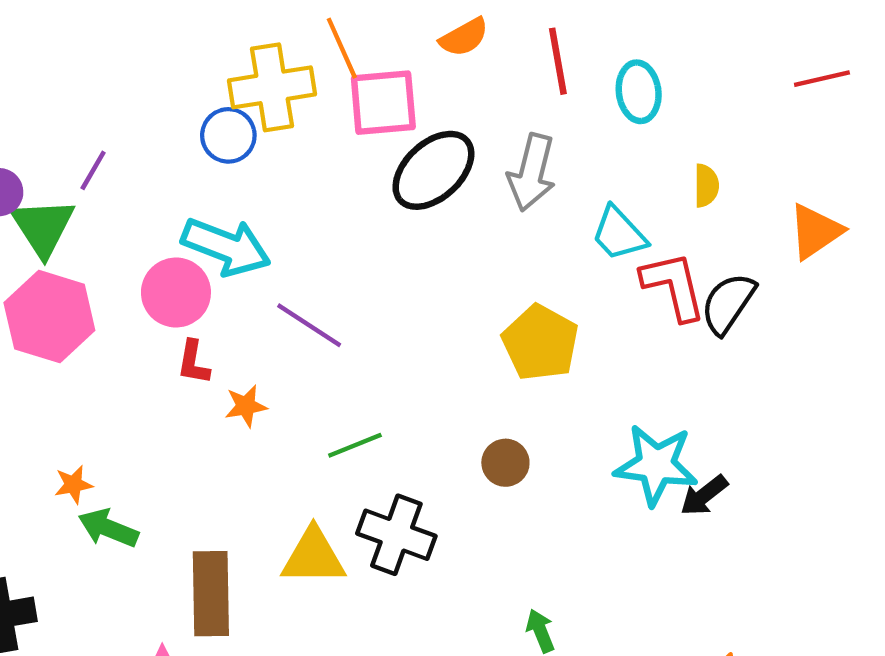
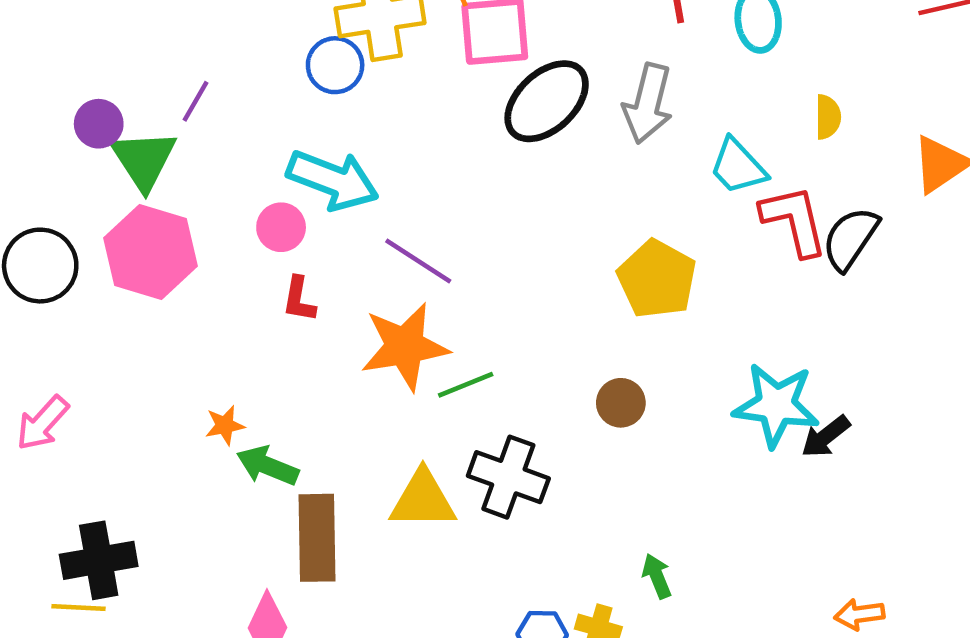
pink circle: (176, 293) -> (281, 227), size x0.7
orange star: (246, 406) -> (405, 347), moved, size x2.0
orange star: (73, 485) -> (225, 425), moved
green arrow: (108, 528) -> (268, 466), moved

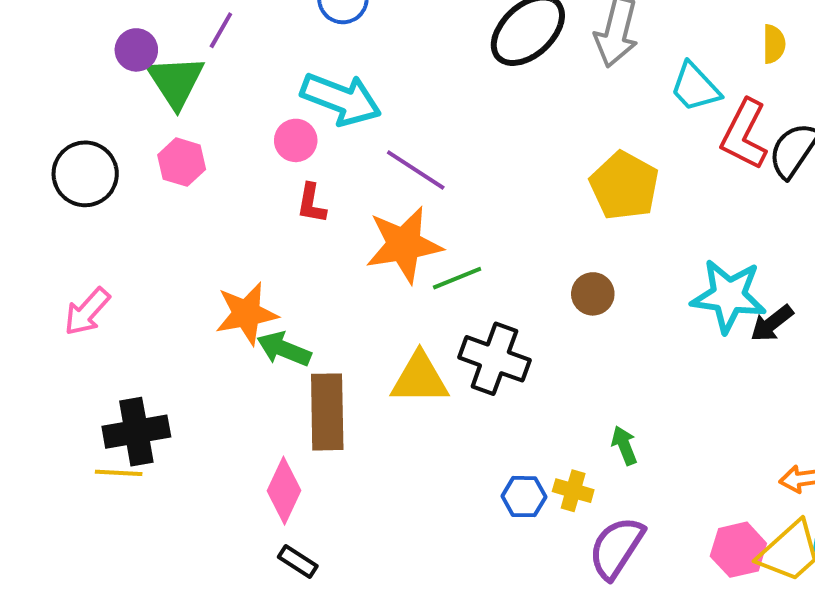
red L-shape: (794, 220) -> (744, 135), turned -140
pink hexagon: (150, 252) -> (182, 162), size x0.6
orange star: (225, 425) -> (247, 314), size x1.8

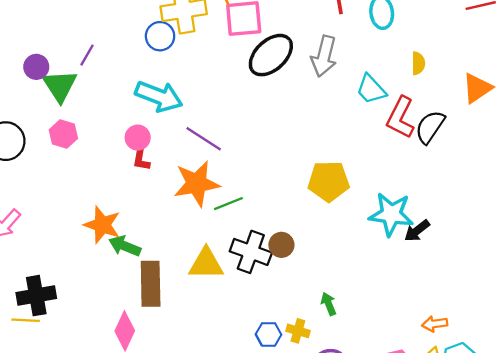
pink circle: (296, 140) -> (138, 138), moved
yellow pentagon: (624, 186) -> (329, 181), moved, turned -30
brown circle: (593, 294) -> (281, 245), moved
orange star: (247, 314) -> (102, 225), turned 30

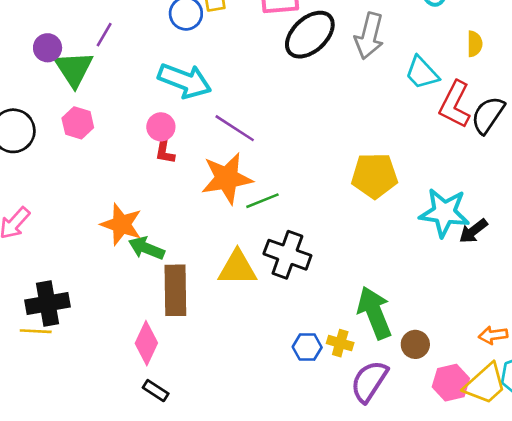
brown circle: (281, 245) -> (415, 344), moved
green arrow: (329, 304) -> (374, 313), size x2.0

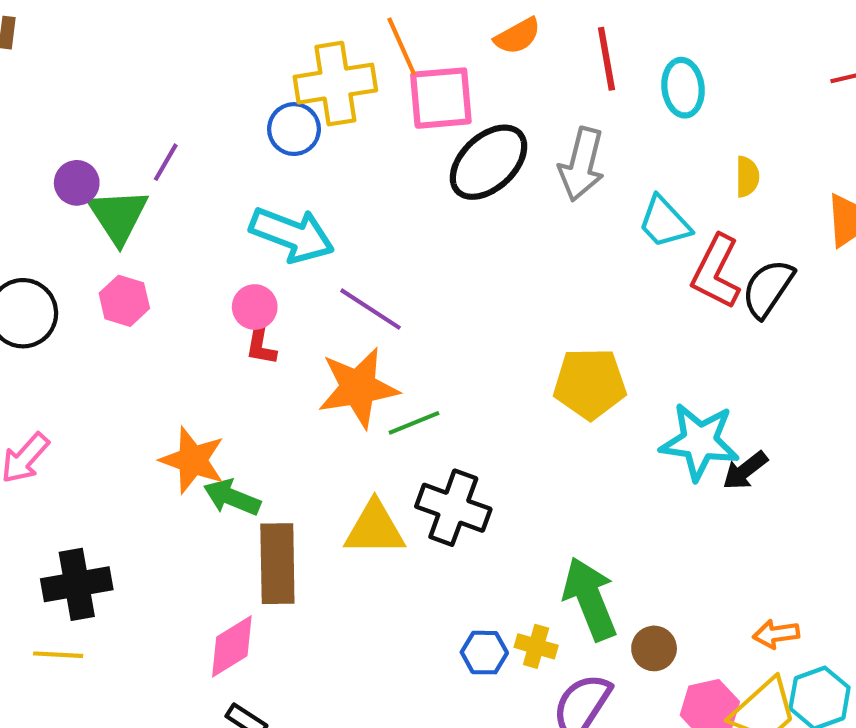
yellow line: (36, 331) -> (58, 655), moved
pink diamond: (146, 343) -> (232, 646), turned 33

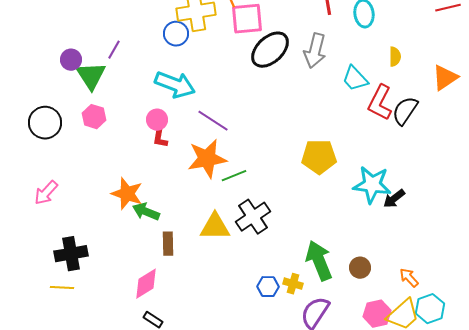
black cross: (453, 508) -> (253, 217), turned 36
brown rectangle: (277, 564) -> (168, 244), size x0.6
orange arrow: (776, 634) -> (409, 278), turned 55
brown circle: (654, 648) -> (360, 268), moved

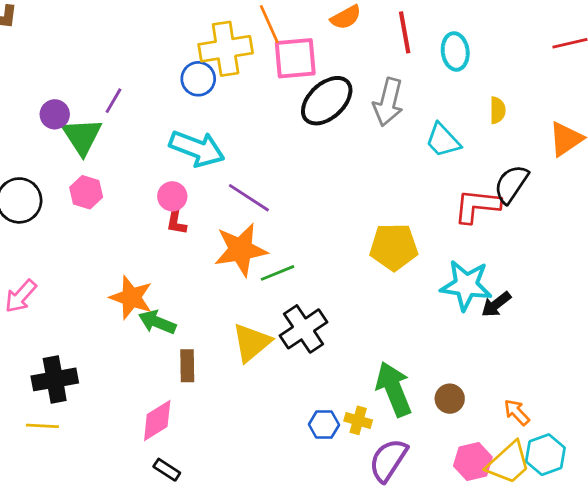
red L-shape: (380, 103) -> (477, 206), moved, turned 69
yellow triangle: (215, 227) -> (252, 343), turned -40

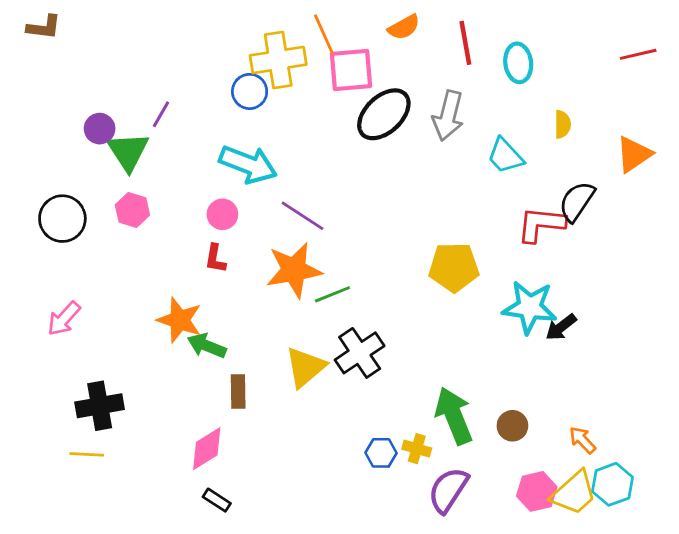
red L-shape: (176, 221) -> (215, 259), moved

